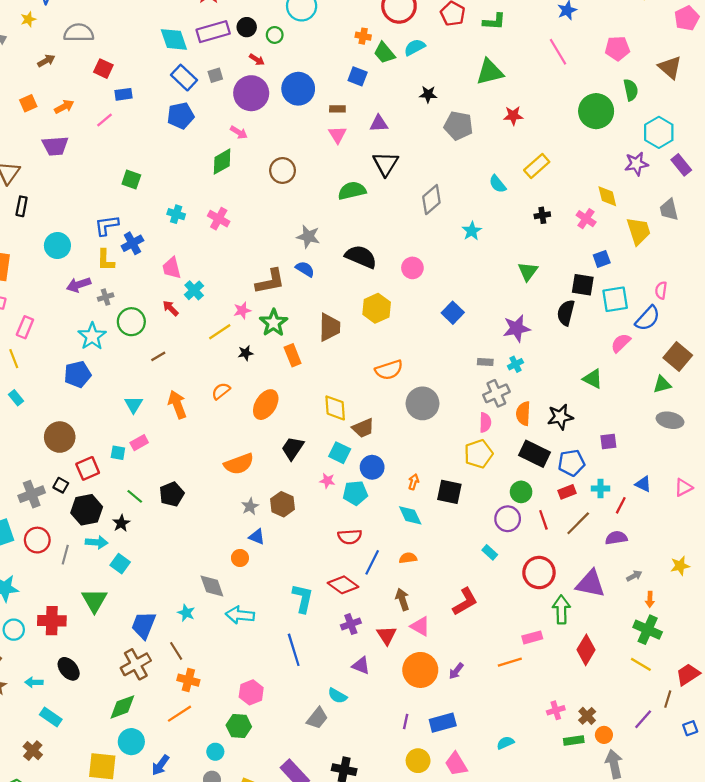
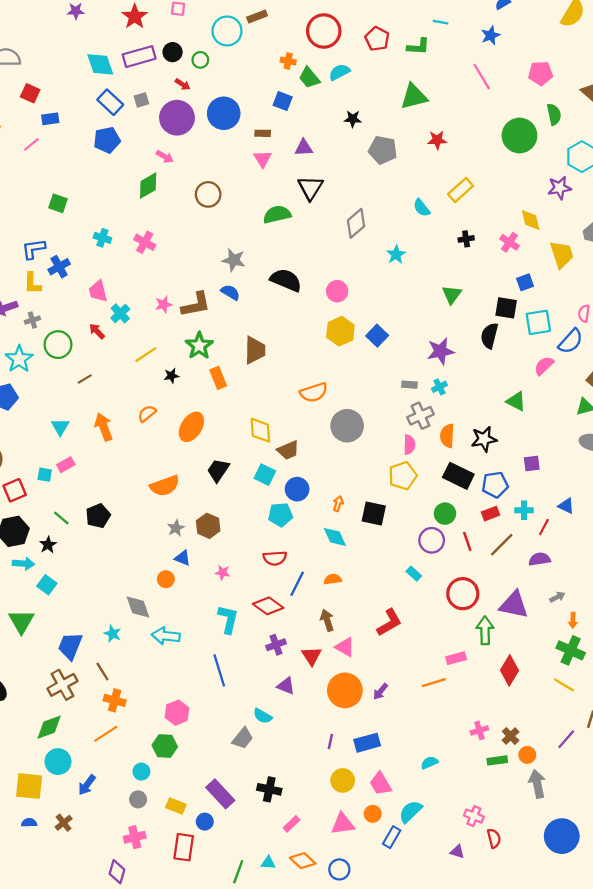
yellow hexagon: (377, 308) -> (340, 331), moved
pink star: (242, 310) -> (164, 305), moved
pink star: (327, 481) -> (223, 573), moved

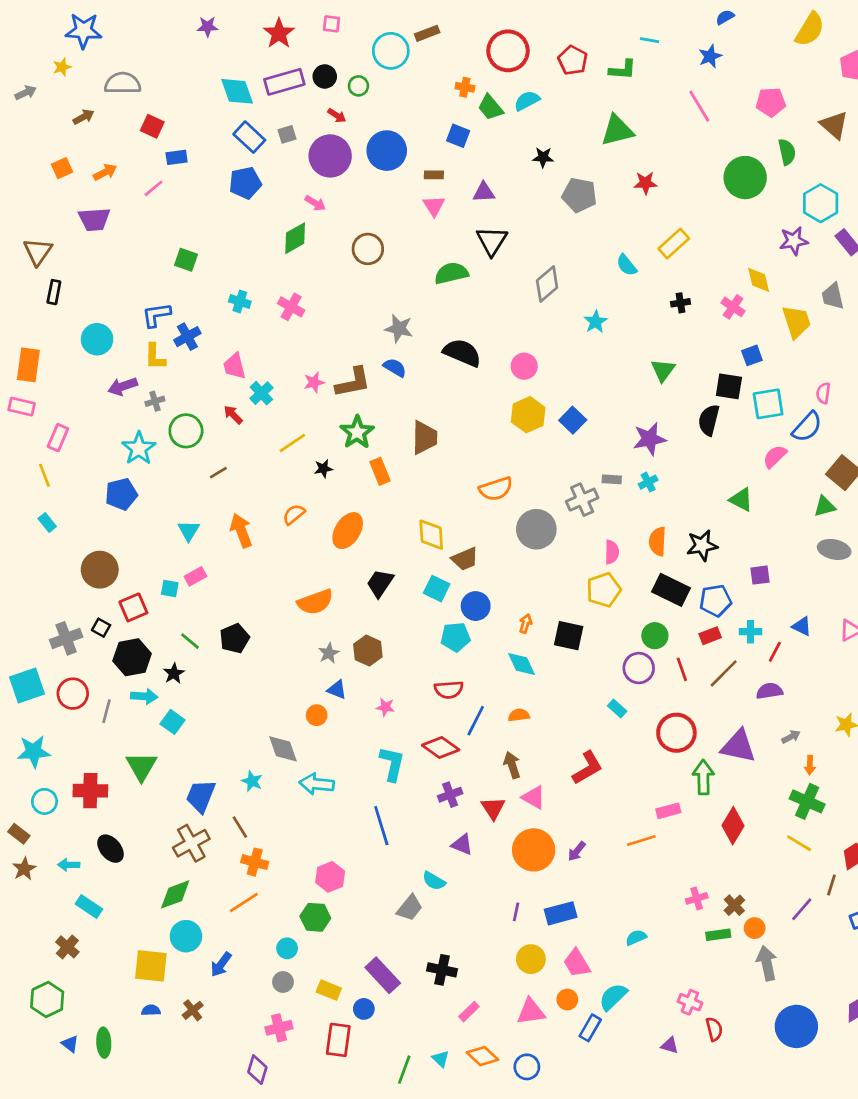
gray cross: (421, 416) -> (582, 500), moved
cyan triangle: (268, 863) -> (441, 1059), turned 40

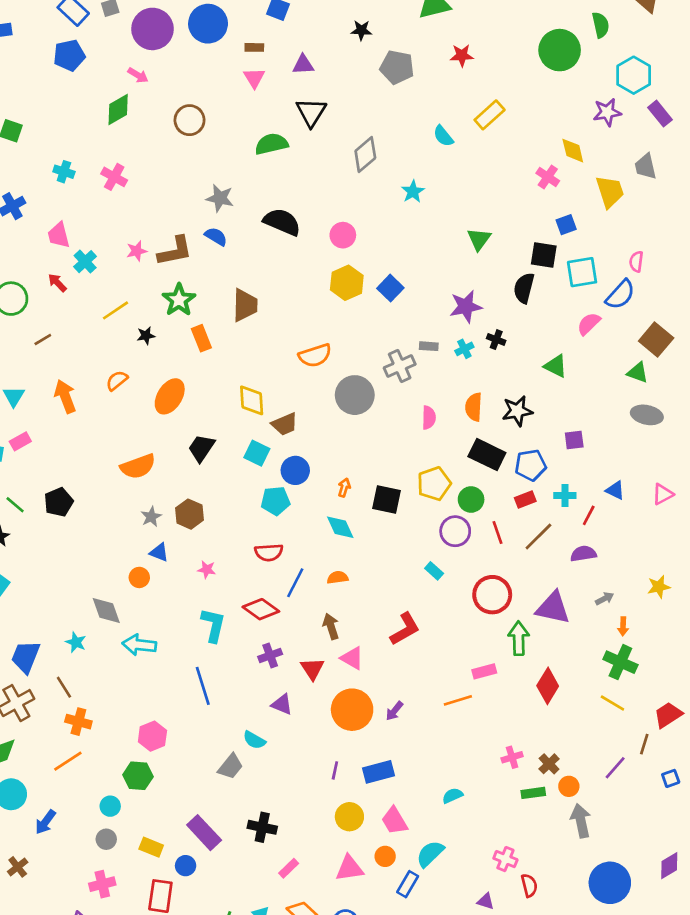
black cross: (680, 303) -> (496, 340), moved, turned 30
green triangle: (825, 506) -> (638, 373), turned 35
yellow pentagon: (604, 590) -> (434, 484), moved

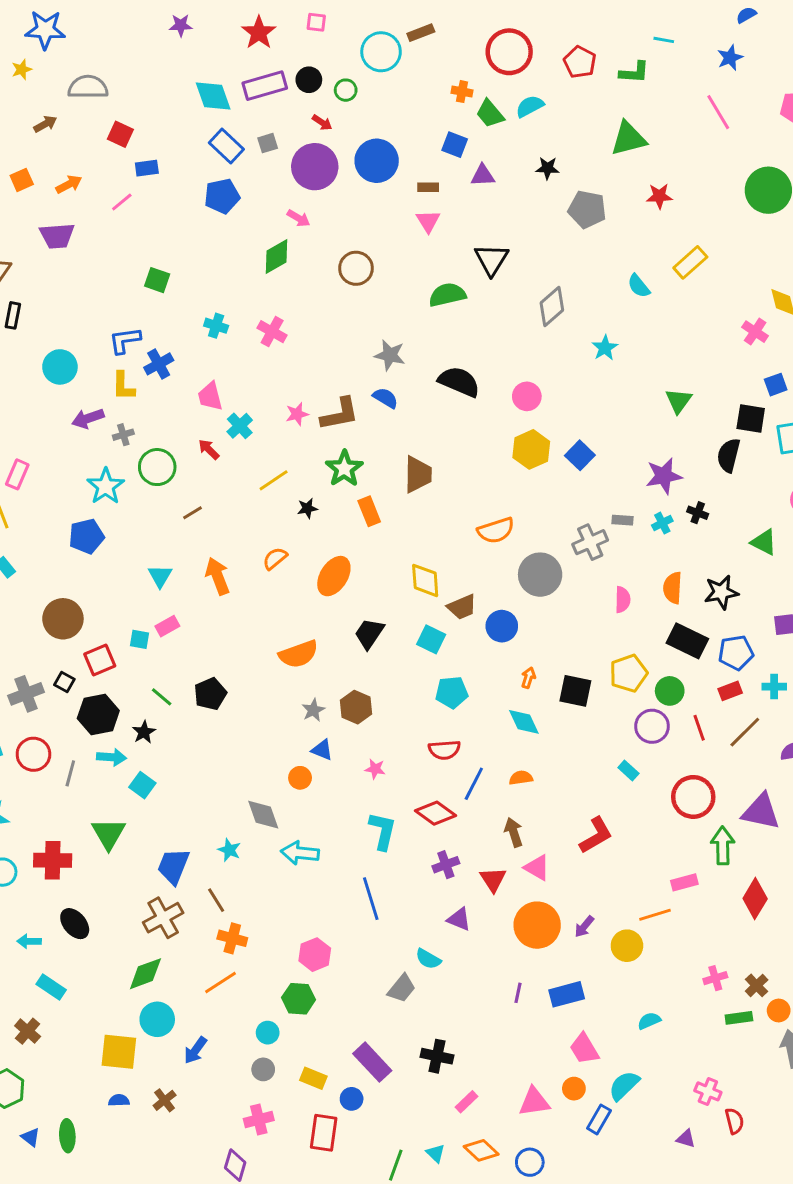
purple triangle: (303, 65) -> (483, 175), moved
blue circle: (295, 470) -> (502, 626), moved
yellow circle: (349, 817) -> (627, 946), moved

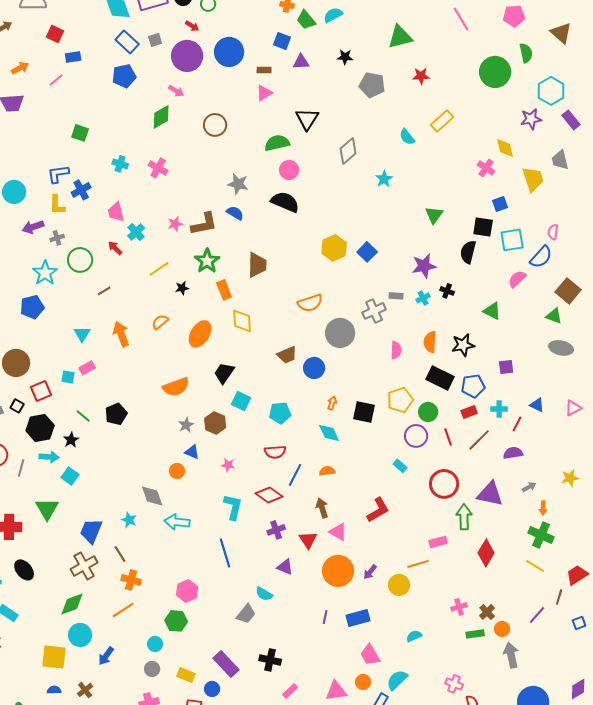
pink triangle: (428, 221) -> (264, 93), turned 30
pink circle: (527, 396) -> (289, 170), moved
yellow diamond: (425, 580) -> (242, 321), moved
cyan square: (431, 639) -> (241, 401), moved

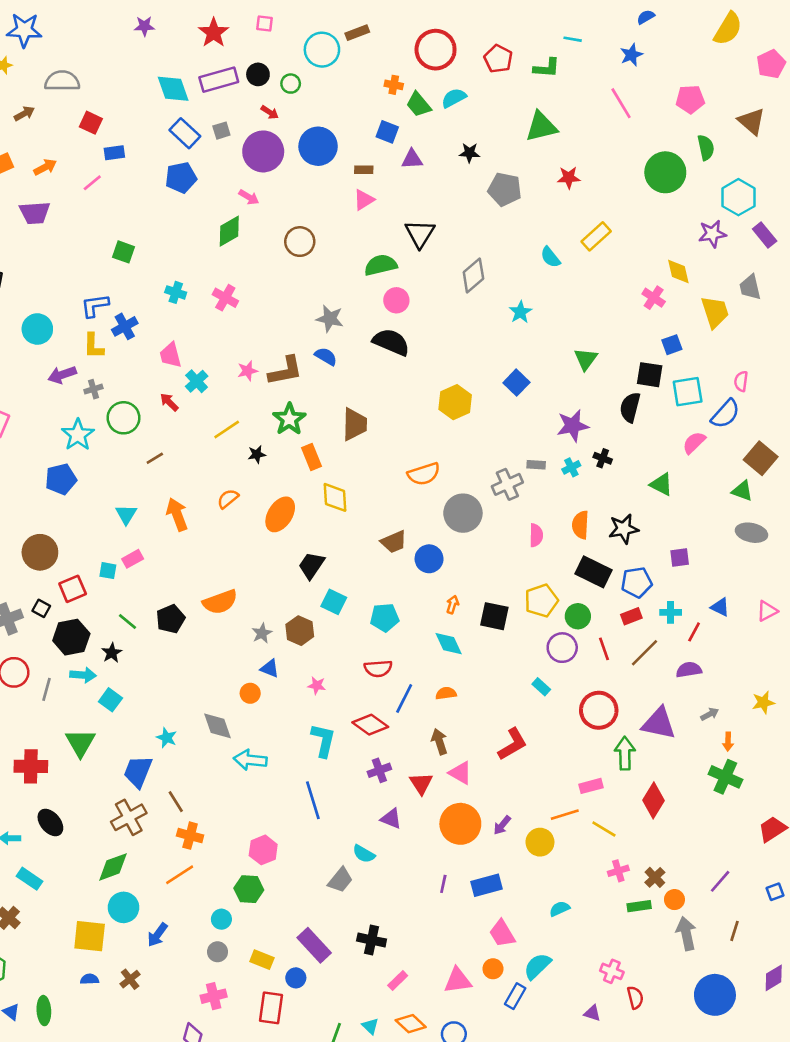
blue square: (367, 252) -> (516, 383), moved
orange semicircle: (176, 387) -> (220, 602), moved
cyan star: (129, 520) -> (167, 738), moved
yellow line: (535, 566) -> (604, 829), moved
brown line: (559, 597) -> (735, 931), moved

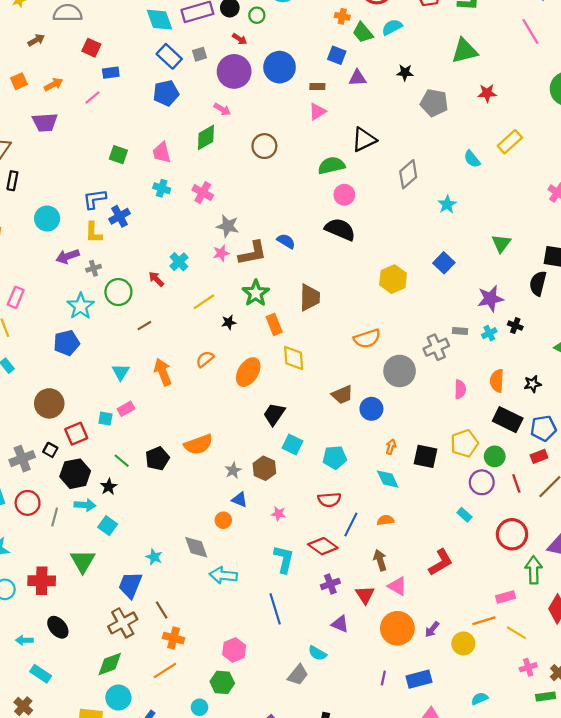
black triangle: (420, 234) -> (364, 140), turned 32
gray star: (330, 319) -> (228, 226), moved
pink trapezoid: (171, 355) -> (162, 153), moved
black star: (624, 529) -> (533, 384), size x0.7

